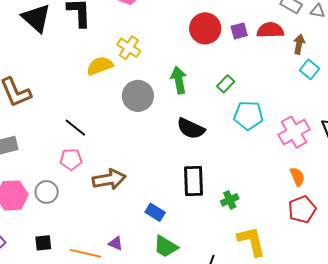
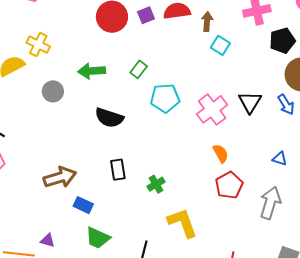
green arrow: (179, 80) -> (92, 71), turned -76
gray circle: (138, 96) -> (53, 91), size x0.7
brown arrow: (109, 179) -> (60, 177), moved
black rectangle: (193, 181) -> (118, 170), size x0.7

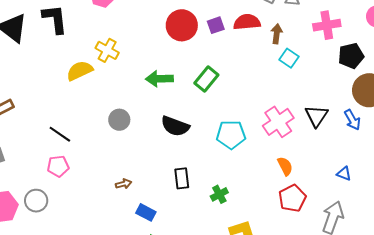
green rectangle: (139, 69) -> (206, 79), size x1.4
gray circle: (53, 91) -> (119, 120), moved
cyan pentagon: (165, 98) -> (231, 135), moved
brown arrow: (60, 177) -> (124, 184), size x0.5

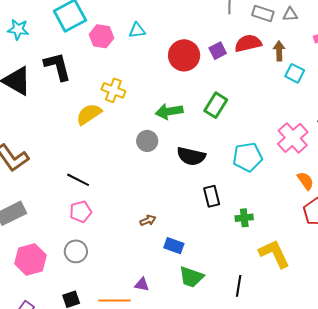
gray circle: (119, 120) -> (147, 141), moved
black rectangle: (182, 178) -> (212, 196), moved
green cross: (219, 194) -> (244, 218), turned 30
gray circle: (36, 201) -> (76, 251), moved

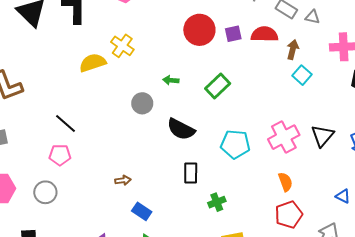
green arrow: (169, 111) -> (171, 80), size x0.6
green cross: (244, 218) -> (217, 202), turned -30

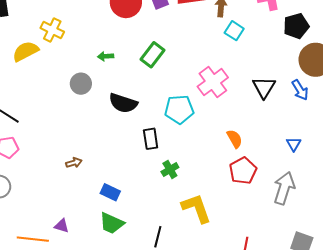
pink cross: (284, 137) -> (213, 82), moved
black rectangle: (191, 173) -> (151, 139), moved
blue triangle: (343, 196) -> (294, 144), turned 42
blue rectangle: (142, 211) -> (110, 192), moved

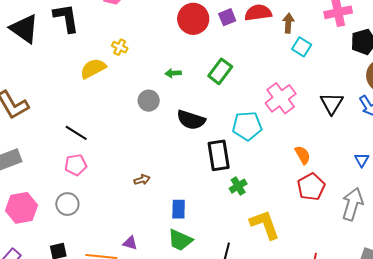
yellow cross: (52, 30) -> (120, 47), size x0.7
black rectangle: (151, 139) -> (219, 155), size x1.4
blue rectangle: (110, 192) -> (179, 209), turned 66

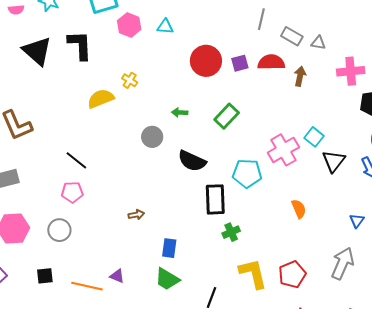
cyan square: (302, 47) -> (314, 137), moved
red pentagon: (311, 187) -> (292, 274), moved

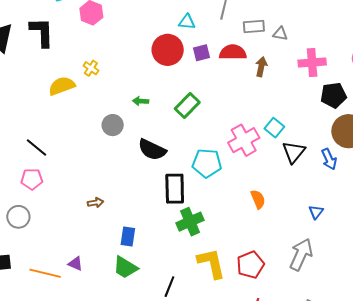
cyan triangle: (165, 27) -> (187, 22), moved
gray rectangle: (292, 36) -> (254, 27), turned -35
green cross: (231, 232) -> (190, 222), size x1.5

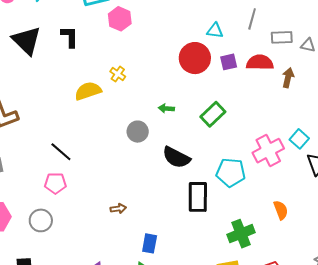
black L-shape: (42, 32) -> (70, 37), size x0.7
green cross: (190, 222) -> (241, 234), moved

